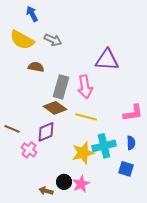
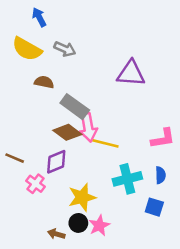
gray rectangle: (61, 87) -> (75, 107), turned -70
pink arrow: (85, 87) -> (88, 127), moved
yellow star: (83, 153) -> (82, 197), moved

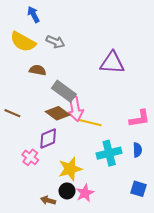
brown line: (15, 158) -> (12, 113), moved
blue square: (154, 207) -> (138, 189), moved

